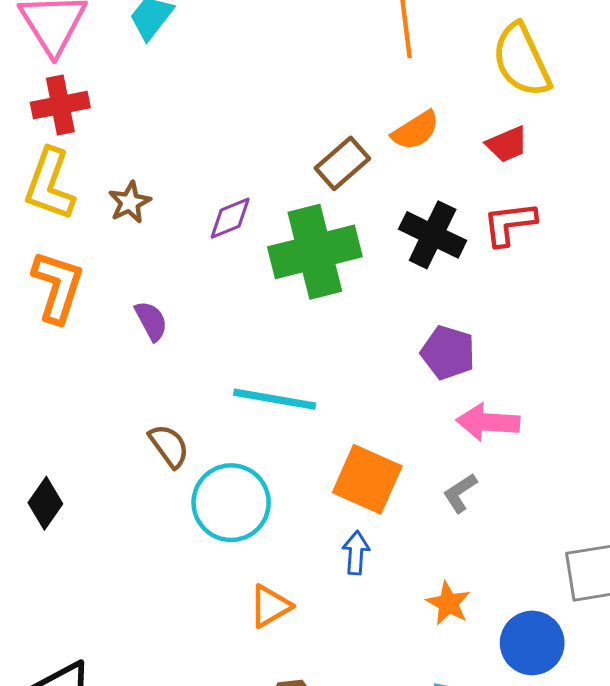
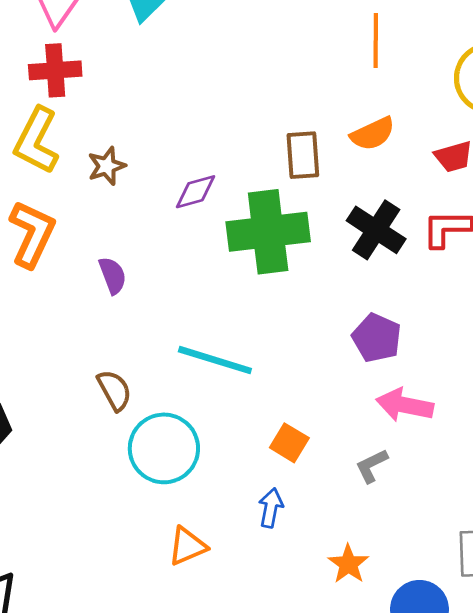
brown rectangle: (342, 163) -> (303, 155), turned -60
orange square: (367, 479) -> (289, 443), size x0.6

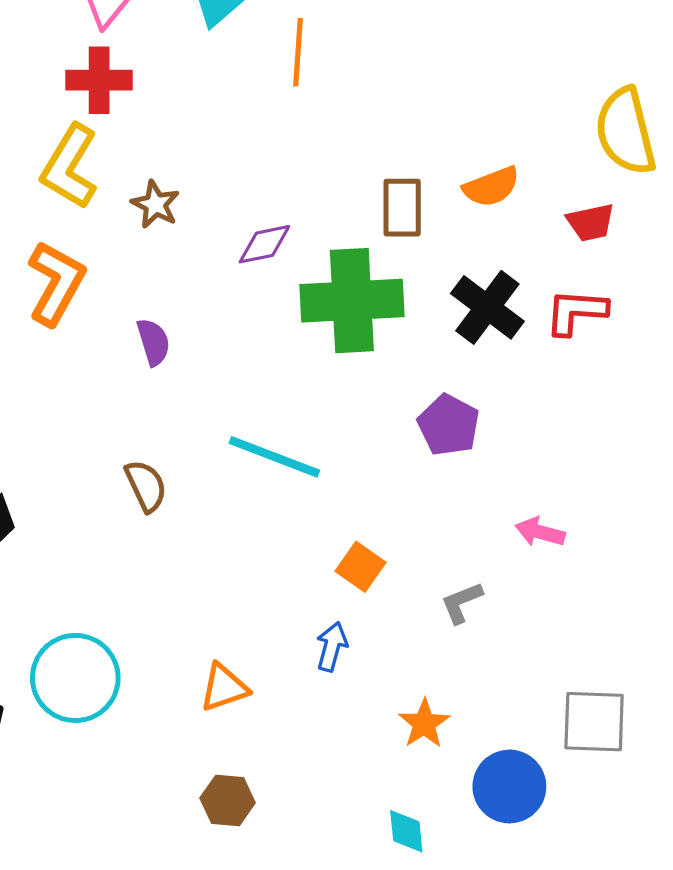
orange line: (376, 40) -> (298, 52), moved
brown star: (107, 166) -> (155, 204), turned -30
purple pentagon: (377, 338) -> (449, 425), moved
pink arrow: (405, 405) -> (540, 532), moved, size x0.7
cyan circle: (164, 448) -> (75, 678), moved

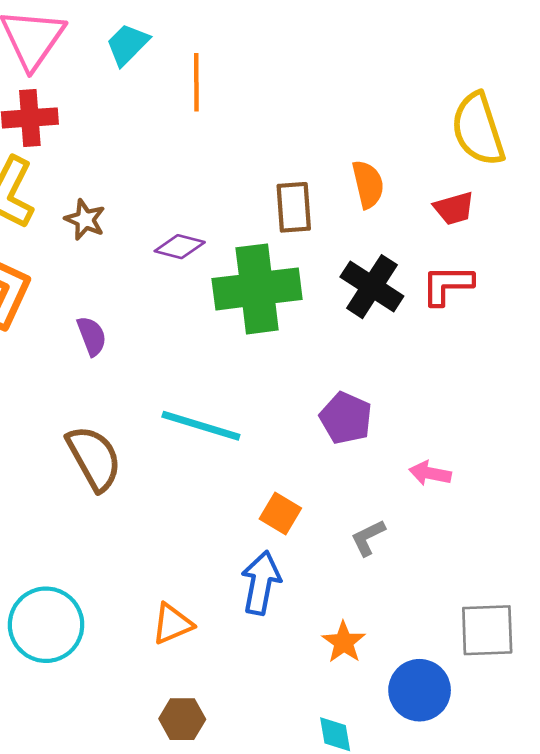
orange semicircle: (491, 187) -> (368, 184), turned -78
purple diamond: (264, 244) -> (180, 247), turned 30
purple pentagon: (449, 425) -> (346, 418), moved
brown semicircle: (146, 486) -> (94, 458), size x1.5
blue arrow: (332, 647) -> (261, 583), size x1.5

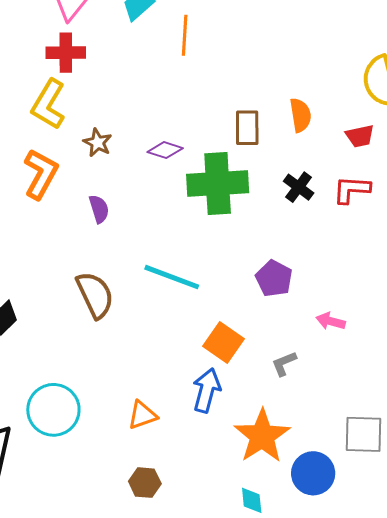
brown star: (85, 220) -> (98, 143), moved
black cross: (372, 287) -> (299, 187), size x0.7
orange square: (280, 514) -> (224, 343), size x1.4
orange star: (344, 642) -> (262, 436), size x1.8

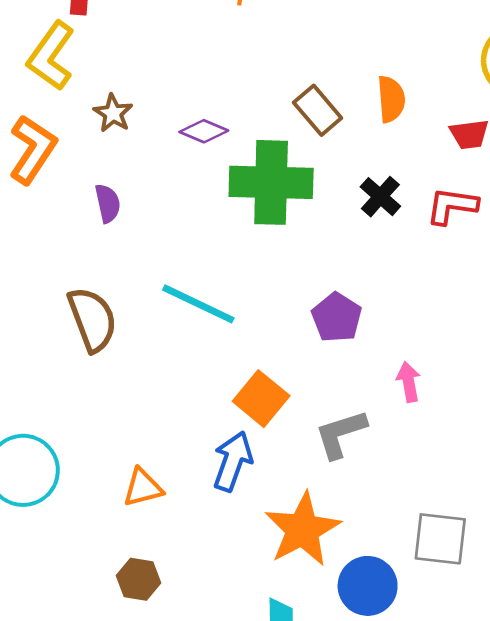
brown rectangle: (247, 128) -> (318, 110), turned -45
pink arrow: (331, 321) -> (409, 382), turned 60
gray L-shape: (284, 364) -> (341, 434), size x1.5

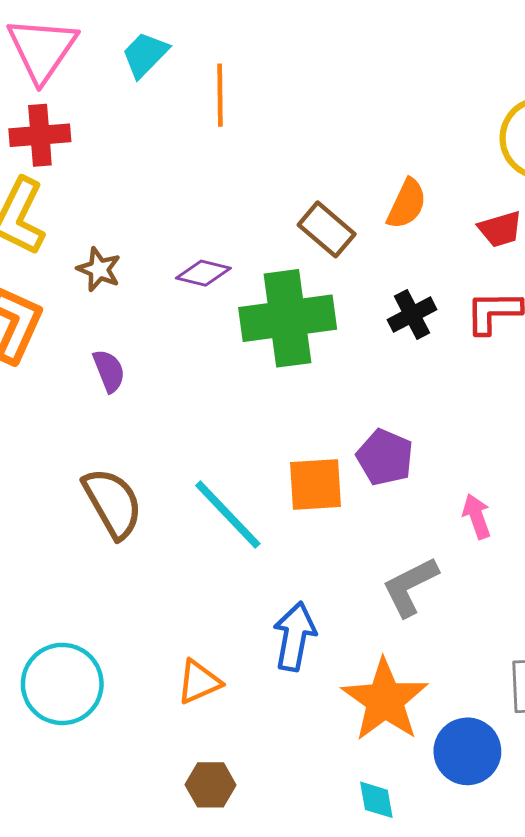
orange semicircle: (391, 99) -> (407, 204), turned 39
black cross: (380, 197) -> (412, 315), turned 30
cyan line: (198, 304) -> (228, 515), moved, turned 30
orange square: (261, 399) -> (316, 484), moved, turned -34

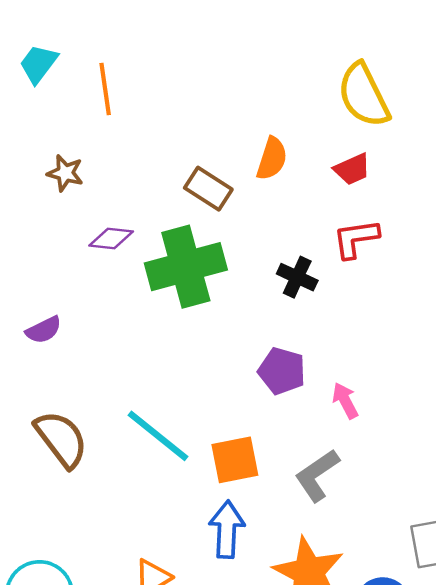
brown star: (99, 269) -> (65, 173), moved
black cross: (412, 315) -> (297, 277), moved, turned -30
purple semicircle: (109, 371) -> (44, 330), turned 93
orange square: (316, 484) -> (235, 460), moved
pink arrow: (477, 516) -> (345, 401), moved

